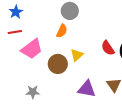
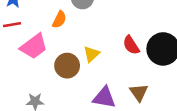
orange semicircle: (62, 31) -> (59, 20), moved

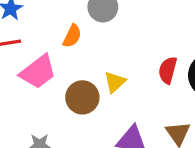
red semicircle: (131, 45) -> (168, 70), turned 48

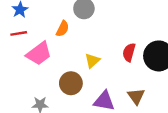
brown circle: (82, 97) -> (71, 83), moved

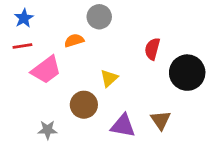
orange semicircle: (63, 29) -> (74, 40), turned -133
red semicircle: (129, 52) -> (152, 49), moved

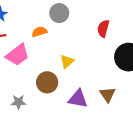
red semicircle: (152, 49) -> (103, 28), moved

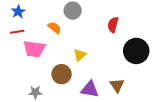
orange semicircle: (39, 32) -> (54, 28), turned 56
pink trapezoid: (17, 55) -> (34, 49), turned 45

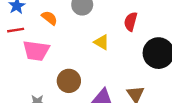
orange semicircle: (54, 28) -> (49, 18), moved
yellow triangle: (80, 55) -> (102, 42), moved, turned -48

